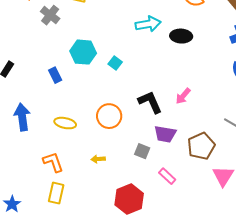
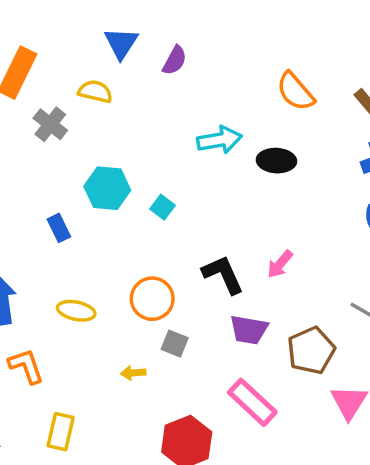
gray square: (142, 151) -> (175, 344), moved
orange L-shape: (53, 162) -> (26, 366), moved
pink rectangle: (167, 176) -> (252, 402), size x1.6

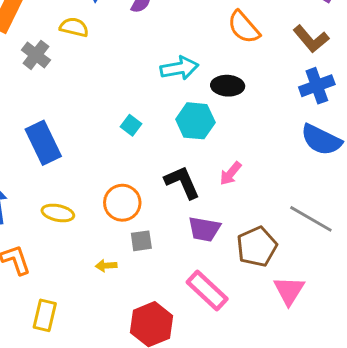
cyan hexagon: (107, 188) -> (195, 121), moved
blue rectangle: (59, 228) -> (43, 143), size x1.8
gray square: (175, 344) -> (141, 241), turned -30

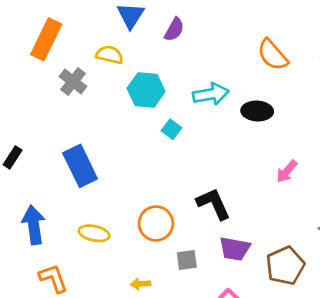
cyan hexagon: (195, 121) -> (146, 90), moved
cyan square: (131, 125) -> (171, 129), moved
pink arrow: (231, 173) -> (287, 171), moved
gray square: (141, 241) -> (187, 260), moved

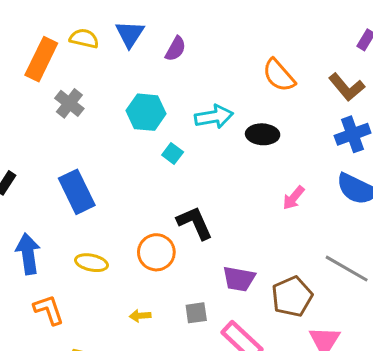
yellow semicircle: (110, 55) -> (84, 38), moved
black L-shape: (214, 204) -> (195, 223), moved
gray square: (187, 260) -> (196, 313), moved

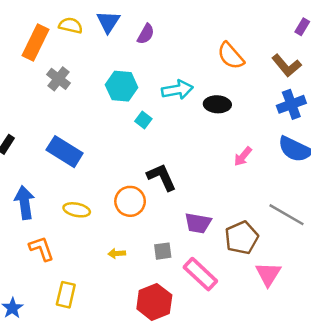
blue rectangle: (77, 192) -> (65, 152), turned -32

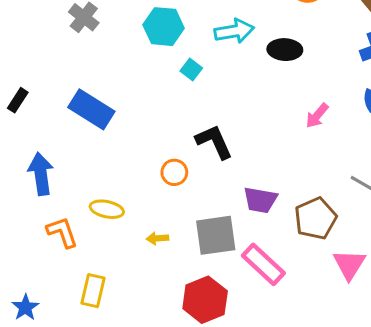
orange circle: (130, 201) -> (174, 172), size x0.7
yellow ellipse: (77, 210) -> (107, 209), moved
gray square: (163, 251) -> (216, 235), size x1.8

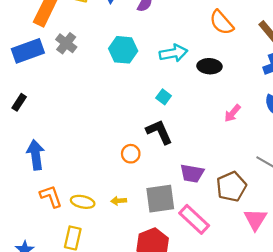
cyan square: (191, 70) -> (164, 97), moved
blue rectangle: (91, 109) -> (28, 51), moved, turned -52
yellow ellipse: (107, 209) -> (83, 202), moved

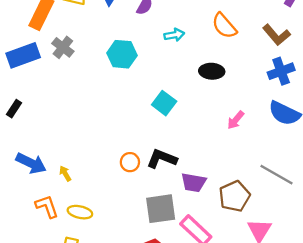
cyan arrow: (173, 53) -> (174, 35), moved, size x0.7
cyan square: (164, 97) -> (164, 103), size x1.5
black L-shape: (159, 132) -> (162, 159), moved, turned -44
blue arrow: (36, 155) -> (31, 163), turned 124
yellow arrow: (119, 201) -> (65, 173), moved, turned 64

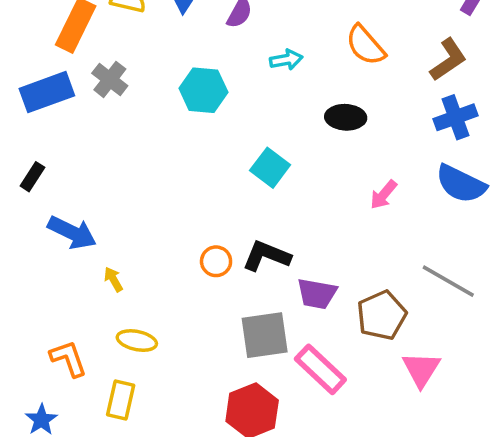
brown L-shape: (276, 35) -> (448, 60), turned -84
blue arrow: (31, 163) -> (72, 232), moved
orange L-shape: (47, 206) -> (68, 359), moved

